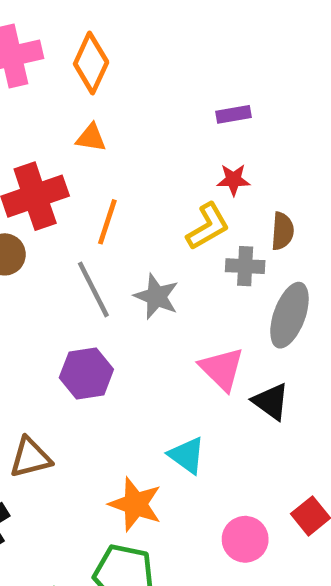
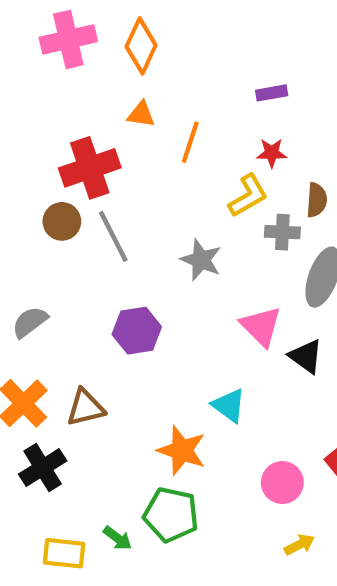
orange line: (107, 222) -> (190, 142), moved
gray line: (93, 289) -> (113, 236), moved

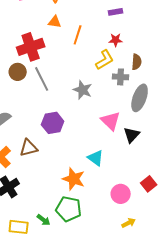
black triangle: (306, 356) -> (132, 135), turned 36
brown triangle: (85, 408) -> (29, 148), moved

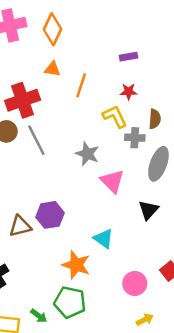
yellow L-shape: (105, 60) -> (115, 116), turned -85
pink triangle: (111, 121) -> (112, 181), moved
purple hexagon: (53, 123) -> (50, 215), moved

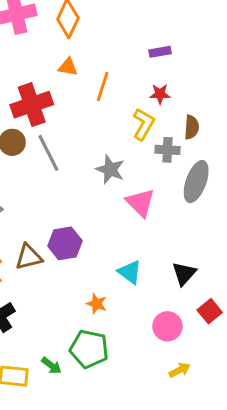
yellow L-shape: (115, 116) -> (143, 124), turned 55
black triangle: (148, 210) -> (184, 274), moved
orange star: (76, 265) -> (97, 304), size x0.6

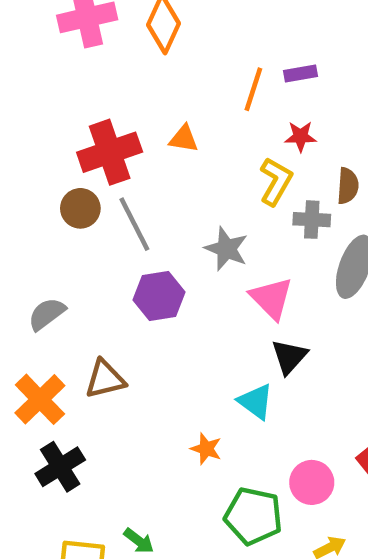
orange triangle: (68, 67) -> (184, 139), moved
orange line: (103, 87) -> (253, 89), moved
purple hexagon: (65, 243) -> (159, 296), moved
black triangle: (184, 274) -> (289, 357), moved
green pentagon: (89, 349) -> (253, 516), moved

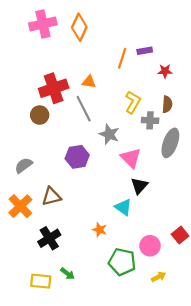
red star: (301, 136) -> (165, 71), moved
gray line: (134, 224) -> (84, 109), moved
black cross: (60, 467) -> (49, 238), moved

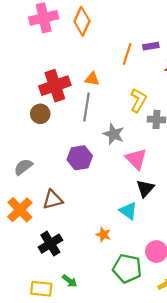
gray line: (84, 109) -> (86, 107), turned 36

